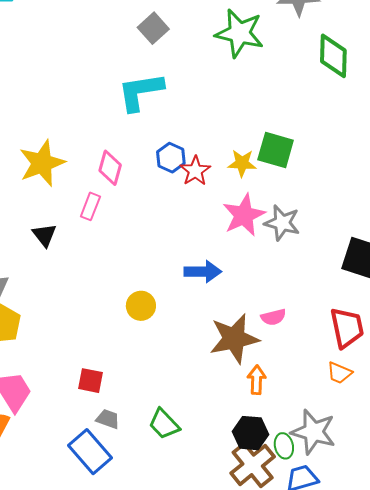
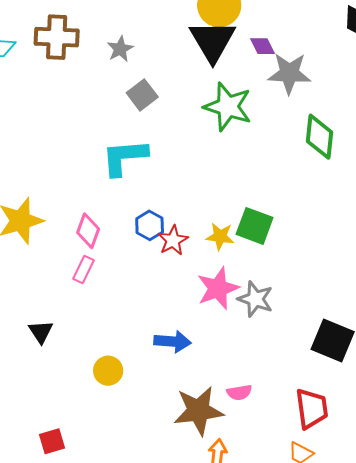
pink rectangle: (90, 206) -> (84, 270), moved
black triangle: (44, 235) -> (41, 332), moved
red square: (91, 381) -> (52, 441), turned -32

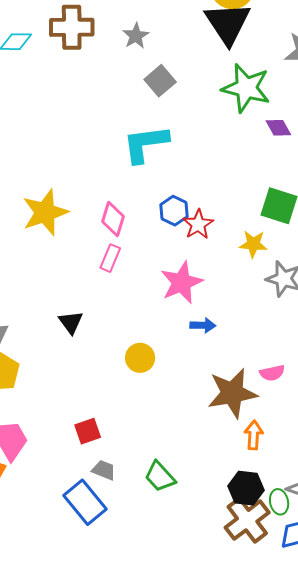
purple diamond: (262, 46) -> (278, 128), moved
yellow star: (220, 236) -> (253, 244), moved
pink star: (218, 288) -> (182, 283), moved
blue arrow: (172, 341) -> (203, 325), size x0.7

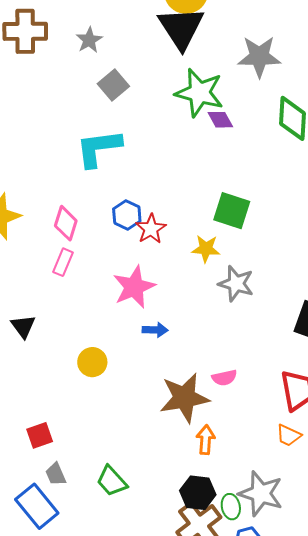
purple diamond: (278, 128) -> (220, 120), moved
gray trapezoid: (104, 470) -> (56, 474), turned -135

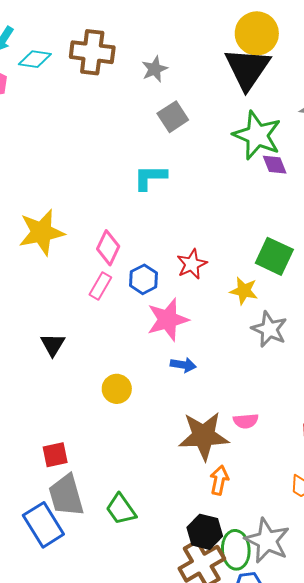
cyan L-shape: (99, 148) -> (150, 177), size x0.7
blue hexagon: (127, 215) -> (144, 279), moved
gray trapezoid: (56, 474) -> (66, 495), size x1.8
green ellipse: (231, 507) -> (236, 550), size x1.5

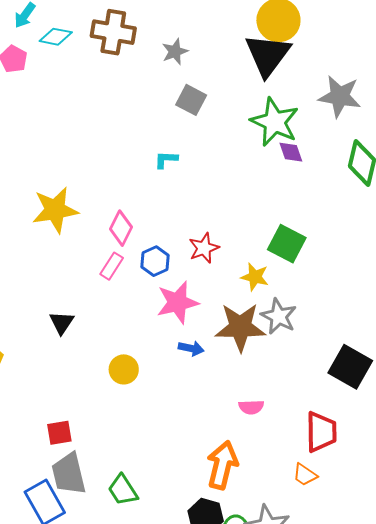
gray square: (173, 117) -> (191, 100), turned -32
cyan L-shape: (150, 177) -> (166, 160), size x0.7
brown star: (204, 436) -> (240, 327), moved
orange arrow: (219, 480) -> (222, 465), size x1.6

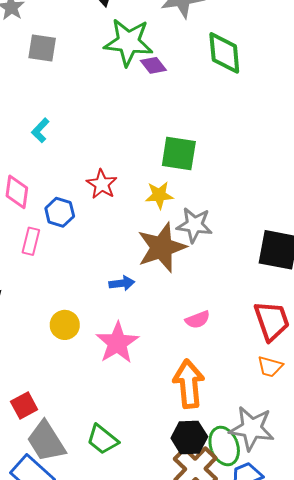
cyan L-shape: (166, 160) -> (40, 130), moved, turned -30
pink rectangle: (112, 266) -> (31, 241), moved
pink star: (178, 302) -> (117, 343), moved

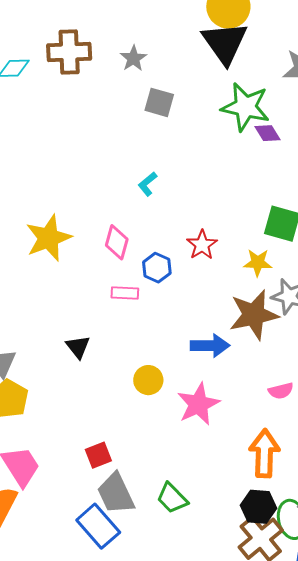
pink rectangle: (31, 241) -> (125, 293), turned 72
blue arrow: (122, 283) -> (210, 346), size x1.5

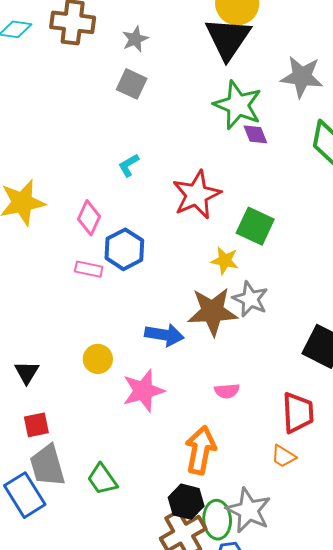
gray square: (159, 102) -> (132, 84), moved
red star: (202, 245) -> (197, 195), moved, size x1.6
blue hexagon: (157, 268) -> (124, 249), size x1.4
black triangle: (78, 347) -> (27, 372), moved

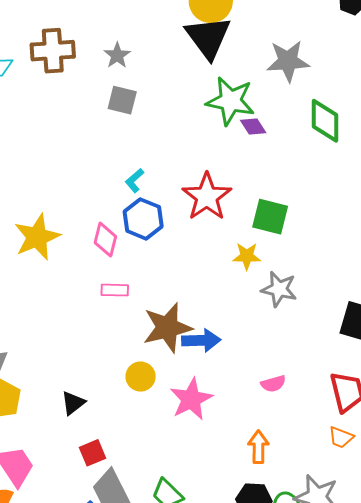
blue hexagon: (124, 249) -> (143, 219), moved
brown star: (212, 312) -> (167, 328), moved
black triangle: (27, 372) -> (73, 403), turned 32
orange arrow: (200, 450) -> (258, 447), size x0.7

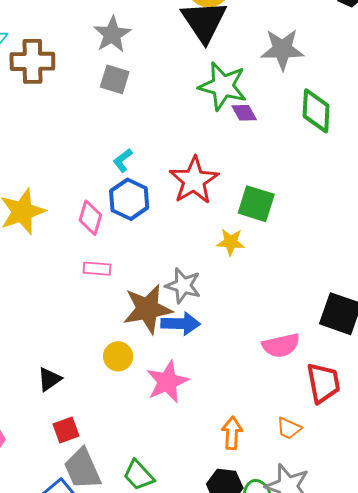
brown cross: (53, 51) -> (32, 61), moved
gray star: (117, 55) -> (112, 34), size x1.4
gray star: (279, 289) -> (183, 286), moved
pink semicircle: (273, 384) -> (281, 345), moved, size x1.5
orange trapezoid: (341, 437) -> (289, 428), moved

